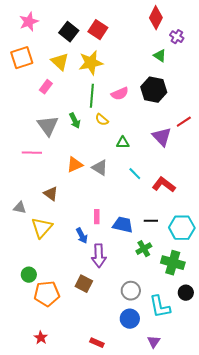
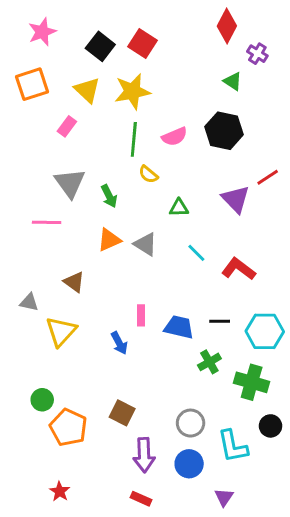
green arrow: (75, 121) -> (109, 196), moved
purple arrow: (99, 256) -> (144, 455), moved
orange pentagon: (47, 294) -> (68, 427), turned 30

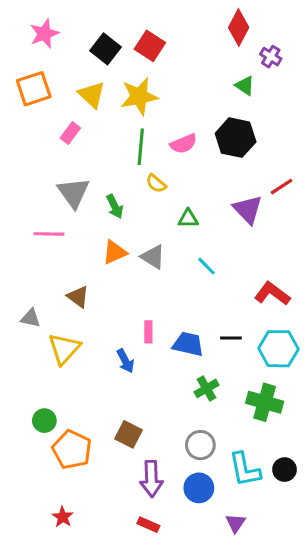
red L-shape: (239, 269) -> (272, 294), moved
green cross: (209, 362) -> (206, 388), moved
black circle: (271, 426) -> (285, 470), moved

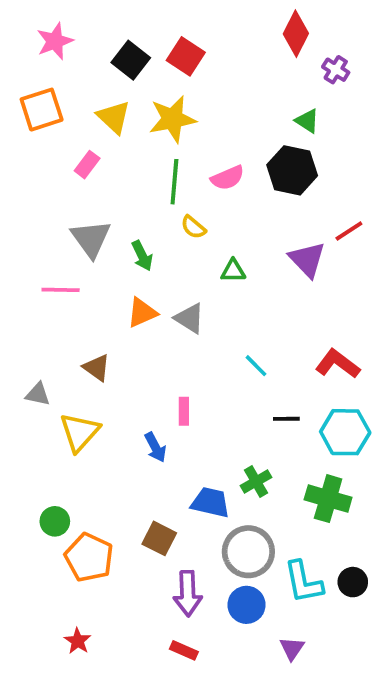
green triangle: (245, 86) -> (307, 121), moved
cyan line: (206, 266) -> (256, 366), moved
blue trapezoid: (188, 344) -> (210, 502), moved
gray circle: (200, 445) -> (248, 552), size x1.4

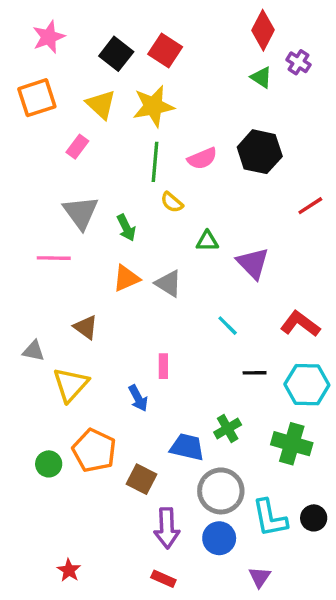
green triangle: (307, 121) -> (261, 77), moved
purple triangle: (307, 259) -> (253, 263), moved
orange pentagon: (89, 557) -> (94, 450), moved

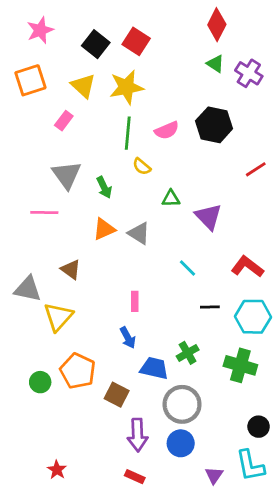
purple cross: (298, 62) -> (249, 73), moved, size x1.4
gray triangle: (33, 351) -> (28, 289), size x1.5
blue arrow: (138, 398) -> (128, 338), moved
cyan L-shape: (270, 518) -> (250, 466), moved

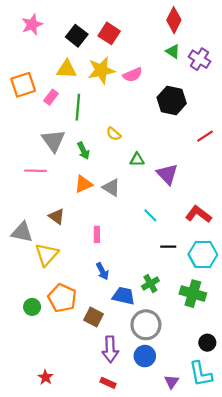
orange square: (30, 80) -> (23, 85), moved
yellow triangle: (83, 86) -> (67, 69), turned -40
pink semicircle: (167, 130) -> (133, 75), moved
green line: (128, 133) -> (78, 107), moved
pink rectangle: (135, 301) -> (97, 234), moved

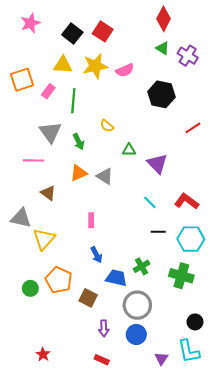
cyan line: (150, 215) -> (150, 202), moved
brown triangle: (57, 217) -> (48, 193), moved
purple arrow: (110, 349) -> (104, 328), size x0.7

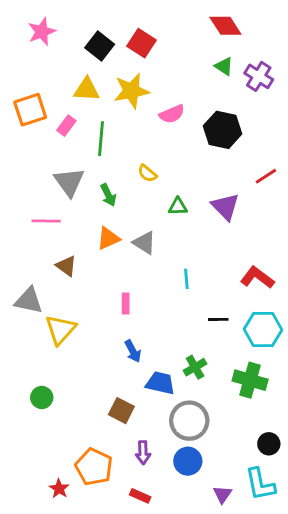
red diamond: (164, 19) -> (225, 26), turned -60
pink semicircle: (125, 70) -> (172, 114), moved
purple triangle: (157, 164) -> (225, 207), moved
cyan line: (150, 202) -> (186, 279), moved, turned 40
orange pentagon: (59, 280) -> (94, 467), moved

